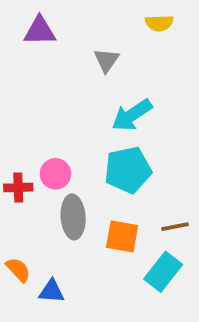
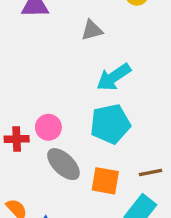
gray triangle: (106, 60) -> (92, 30), turned 40
gray ellipse: (73, 217) -> (63, 164), turned -42

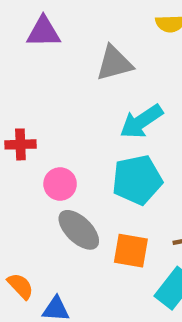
gray triangle: (92, 30) -> (114, 63), size x1.4
red cross: (17, 139) -> (20, 144), moved

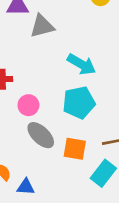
gray triangle: (114, 63) -> (42, 26), moved
cyan arrow: (141, 122) -> (82, 64), turned -116

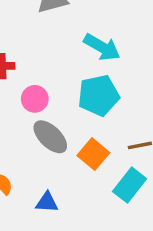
orange square: (75, 149) -> (93, 154), turned 30
blue triangle: (26, 187) -> (47, 202), moved

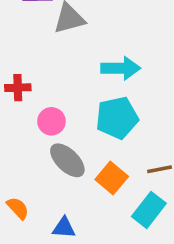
cyan arrow: (102, 47) -> (121, 68), turned -30

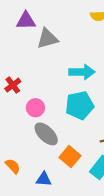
red cross: (18, 88) -> (13, 85), turned -35
orange square: (112, 178) -> (70, 157), moved

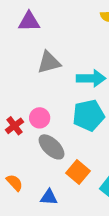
gray triangle: (47, 39) -> (49, 62), moved
red cross: (13, 85) -> (15, 126), moved

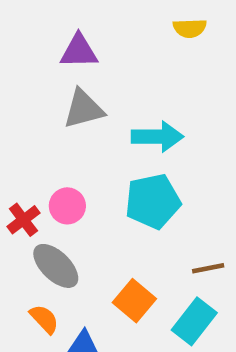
purple triangle: (29, 21) -> (79, 51), moved
gray ellipse: (52, 147) -> (56, 266), moved
orange semicircle: (15, 183) -> (44, 319), moved

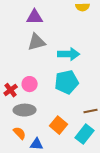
gray ellipse: (56, 266) -> (25, 110), turned -45

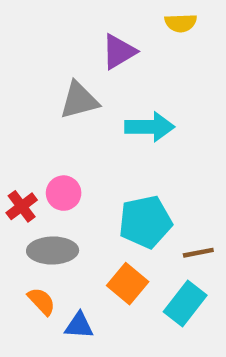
purple triangle: (35, 17) -> (119, 52), moved, turned -30
cyan pentagon: (67, 82) -> (145, 222), moved

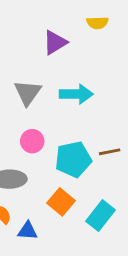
gray triangle: (79, 100) -> (28, 93), moved, turned -40
pink circle: (64, 193) -> (32, 141), moved
brown line: (198, 253) -> (110, 152), moved

